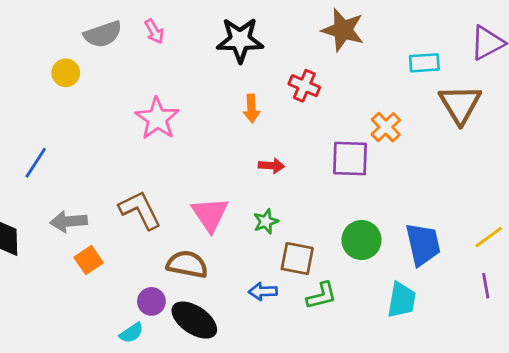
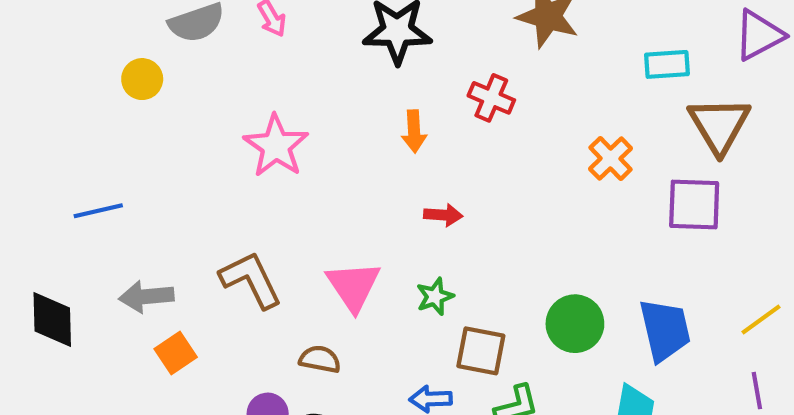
purple square: (350, 159) -> (694, 205), moved
blue line: (36, 163) -> (98, 211), turned 44
brown semicircle: (187, 264) -> (320, 359), size x0.7

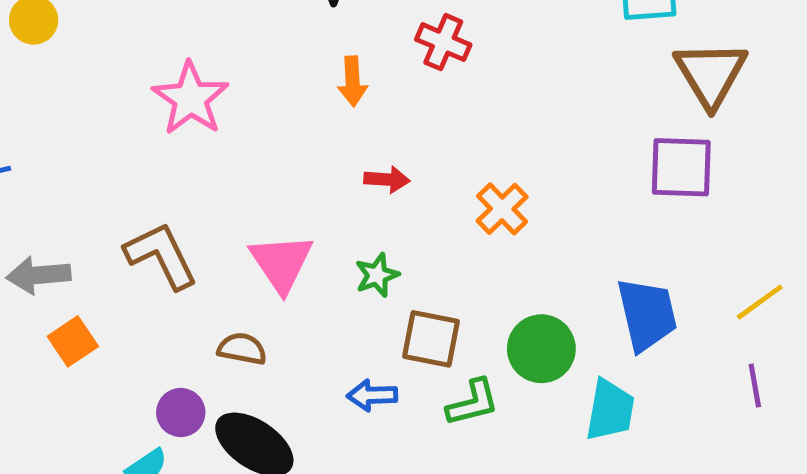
orange cross: (611, 159) -> (502, 209), moved
green circle: (575, 324) -> (541, 349), moved

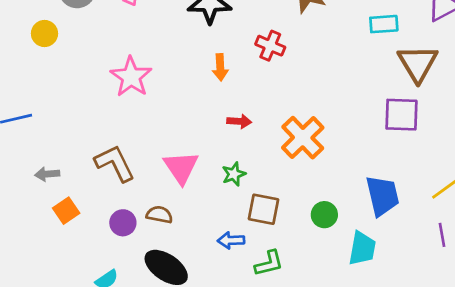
orange cross: (502, 209) -> (303, 138), size x1.5
gray arrow: (38, 275) -> (47, 174), size x0.7
green circle: (541, 349) -> (324, 215), size x0.7
green L-shape: (473, 403) -> (269, 263), moved
purple circle: (181, 412) -> (123, 223), moved

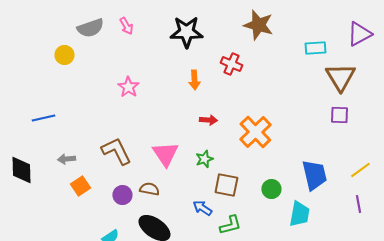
pink star: (131, 77) -> (128, 87), size x0.7
purple square: (401, 115) -> (339, 115), moved, size x0.7
blue arrow: (231, 240) -> (202, 208), turned 36

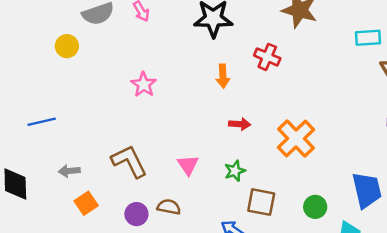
pink triangle: (165, 154) -> (188, 165), size x0.7

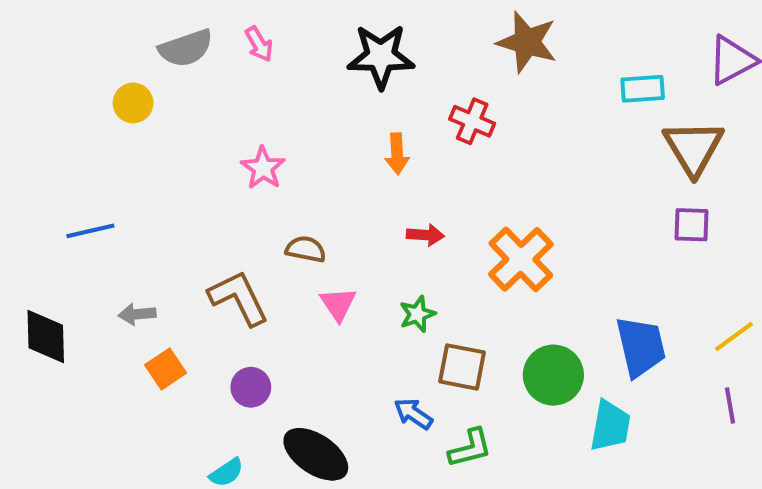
brown semicircle: (169, 207) -> (306, 249), moved
green circle: (315, 207) -> (553, 375), size x1.5

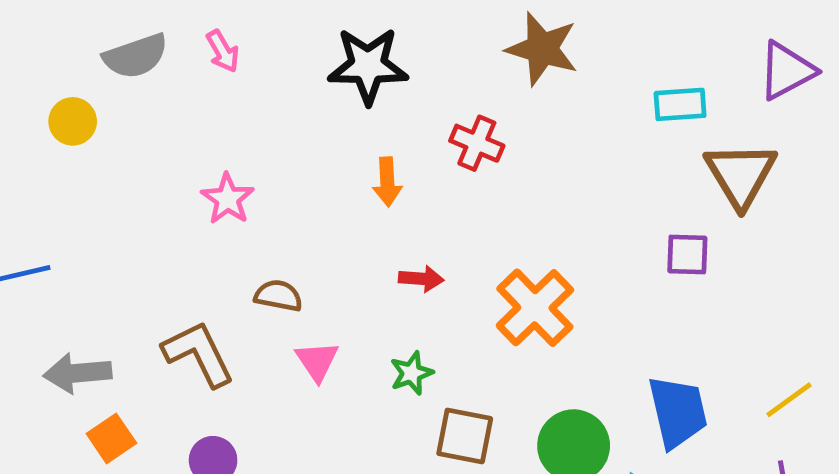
purple square: (691, 225) -> (687, 254), moved
gray arrow: (137, 314) -> (78, 373), size x1.5

